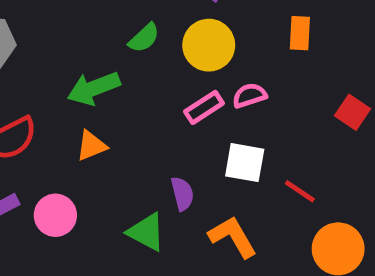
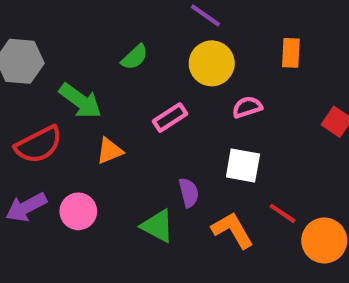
green semicircle: (144, 38) -> (135, 57), moved
green arrow: (94, 88) -> (80, 101), moved, turned -123
pink rectangle: (204, 107) -> (170, 118), moved
red line: (300, 191) -> (283, 213), moved

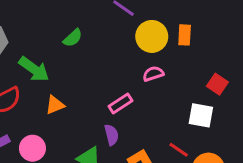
yellow circle: (212, 63) -> (152, 36), moved
pink rectangle: (170, 118) -> (120, 104), moved
white square: (243, 165) -> (201, 115), moved

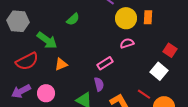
white square: (201, 115) -> (159, 71), turned 30

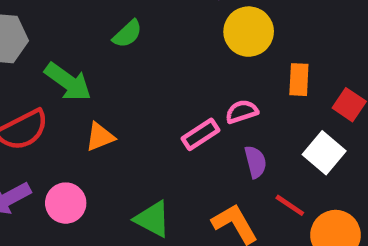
orange rectangle: (148, 17) -> (299, 80), moved
pink semicircle: (127, 43) -> (242, 112), moved
purple semicircle: (99, 84) -> (255, 162), moved

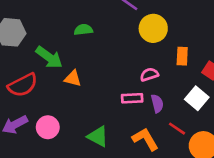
green semicircle: (127, 34) -> (83, 30), turned -144
pink rectangle: (201, 134) -> (132, 98), moved, turned 30
orange triangle: (100, 137) -> (73, 78), moved, turned 36

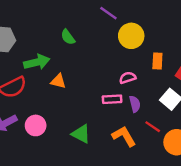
green semicircle: (83, 30) -> (68, 37), turned -119
green arrow: (49, 57) -> (37, 62), turned -50

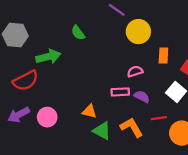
orange triangle: (58, 81) -> (89, 111), moved
purple semicircle: (135, 104) -> (142, 97), turned -49
red line: (153, 127) -> (159, 118), turned -42
green triangle: (81, 134) -> (102, 131), moved

